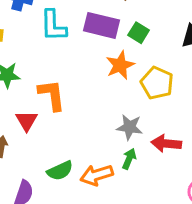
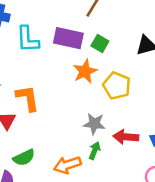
green semicircle: (60, 171) -> (24, 158), moved

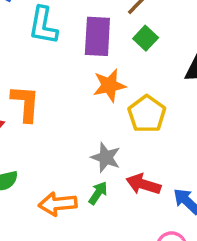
purple rectangle: (68, 38) -> (97, 36), turned 68
green square: (100, 44) -> (146, 38), moved

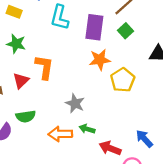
gray star: (106, 157) -> (75, 103), moved
red arrow: (143, 184) -> (110, 148), moved
green arrow: (98, 193) -> (87, 129), turned -112

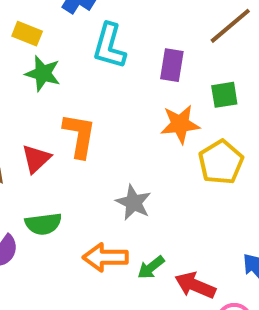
purple rectangle: (94, 27) -> (172, 65), size x0.7
green square: (125, 31) -> (224, 95), moved, turned 32
green star: (16, 44) -> (43, 73), moved
green arrow: (87, 129) -> (151, 267), moved, turned -56

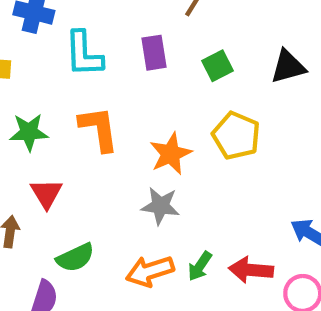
green star: (43, 73) -> (29, 132), moved
orange star: (180, 124) -> (171, 154), moved
orange L-shape: (79, 135) -> (99, 129), moved

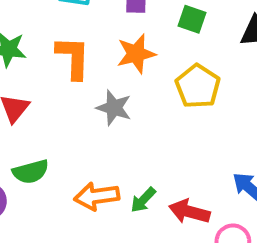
green square: (217, 66) -> (192, 19), turned 36
orange star: (171, 154) -> (136, 54), moved
gray star: (160, 206) -> (114, 108), moved

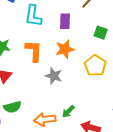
green square: (192, 19) -> (101, 33), moved
green arrow: (143, 200) -> (68, 111), moved

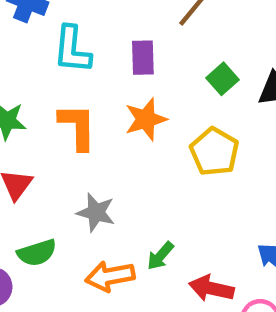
green square: (101, 33) -> (222, 79), turned 32
gray star: (54, 76) -> (96, 212), moved

